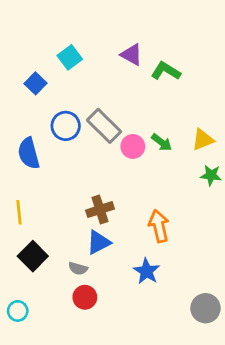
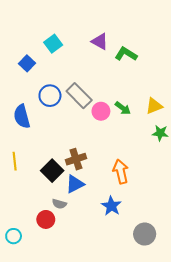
black square: (33, 256) -> (52, 171), moved
red circle: (85, 297) -> (46, 219), moved
gray circle: (205, 308) -> (145, 234), moved

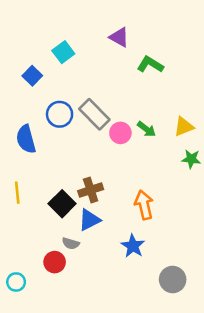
purple triangle: (100, 42) -> (119, 37), moved

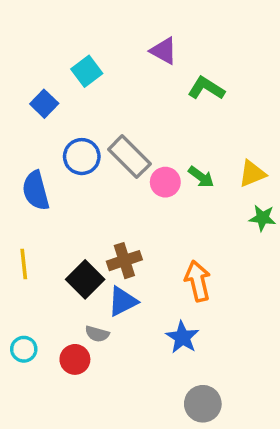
gray circle: (173, 279) -> (203, 404), moved
cyan circle: (16, 282) -> (24, 349), moved

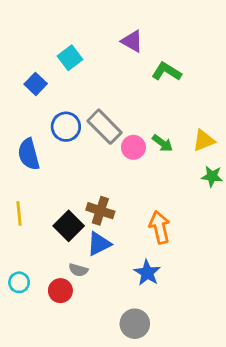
brown cross: (124, 261) -> (100, 211), turned 36
gray circle: (203, 404) -> (135, 324), moved

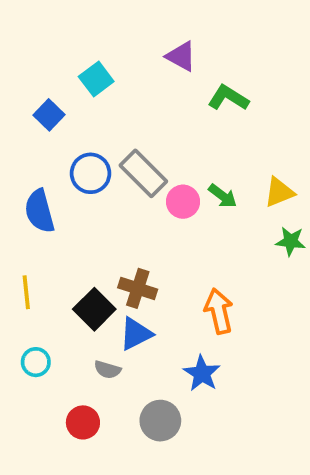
cyan circle: (19, 282) -> (36, 362), moved
red circle: (60, 291) -> (83, 422), moved
gray circle: (135, 324) -> (160, 421), moved

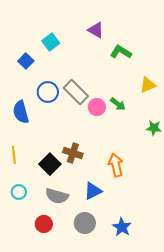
yellow triangle: (279, 192) -> (148, 85), moved
blue triangle: (136, 334) -> (93, 191), moved
gray semicircle: (107, 370) -> (57, 196), size x1.6
blue star: (202, 373) -> (122, 227), moved

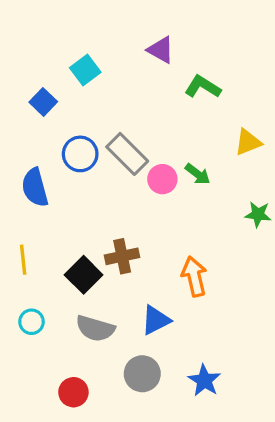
brown cross: (73, 153) -> (122, 256), turned -30
red circle: (44, 224) -> (73, 392), moved

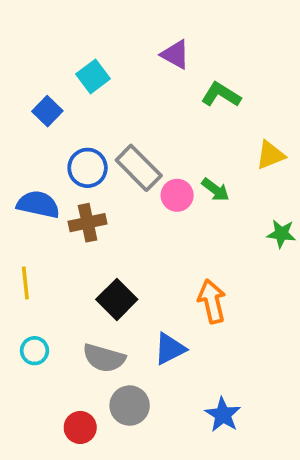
blue semicircle: (35, 188) -> (38, 204), turned 117
brown cross: (122, 256) -> (88, 223), moved
black square: (84, 275) -> (117, 299), moved
gray circle: (142, 374) -> (130, 406), moved

